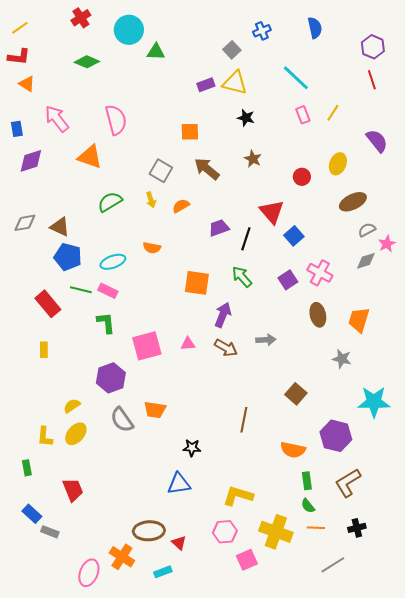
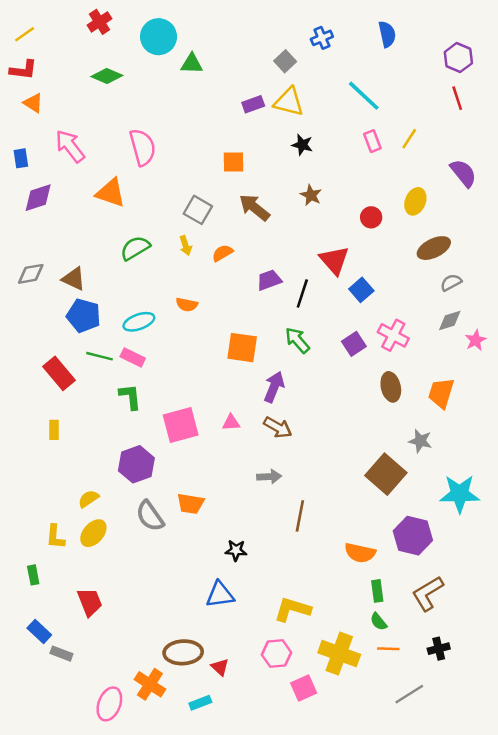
pink star: (387, 244) -> (476, 340), moved
gray arrow: (266, 340) -> (269, 477), moved
brown square: (296, 394) -> (386, 474), moved, size x1.5

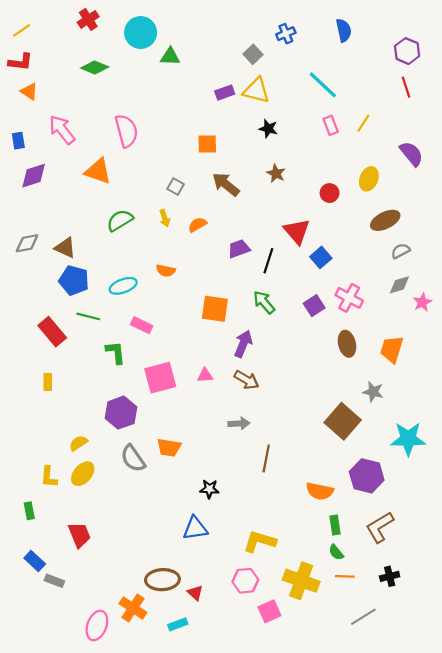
gray square: (198, 210) -> (176, 186), size x0.7
pink rectangle: (133, 357) -> (142, 325), moved

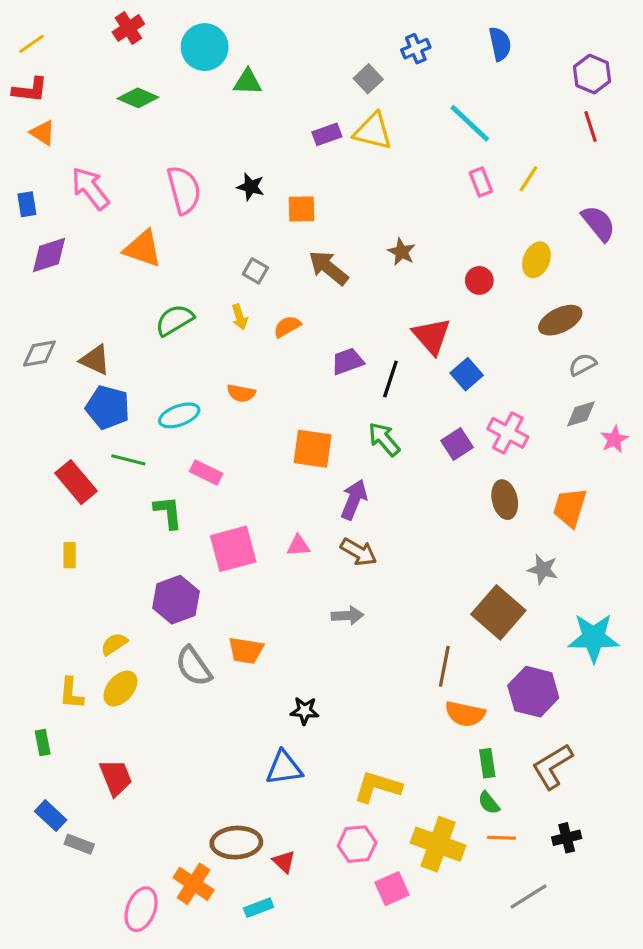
black star: (268, 129) -> (251, 187), moved
brown line: (266, 458) -> (444, 666), moved

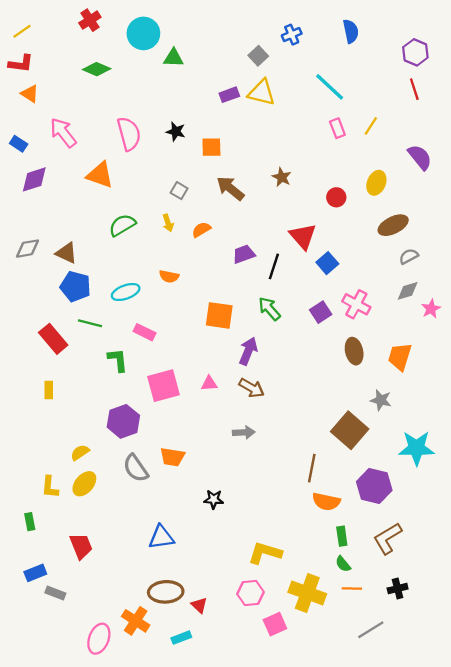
blue rectangle: (27, 204) -> (19, 144), turned -48
blue triangle: (284, 768) -> (161, 537), moved
blue rectangle: (51, 816) -> (35, 573), turned -65

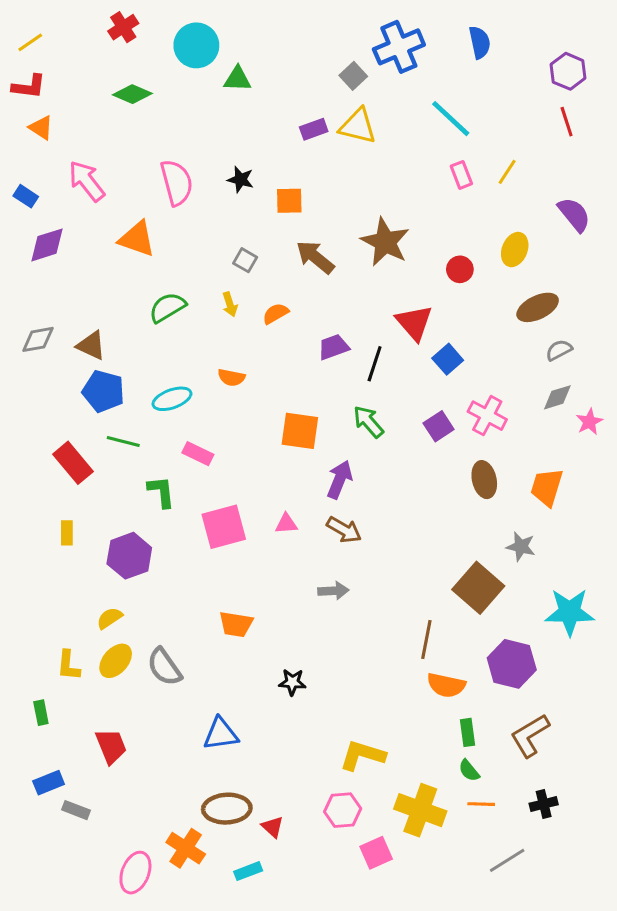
blue cross: (292, 35) -> (399, 47), size x1.8
brown star: (282, 177) -> (385, 242), size x1.8
purple hexagon: (123, 421) -> (129, 556), moved
gray semicircle: (136, 468) -> (164, 667), moved

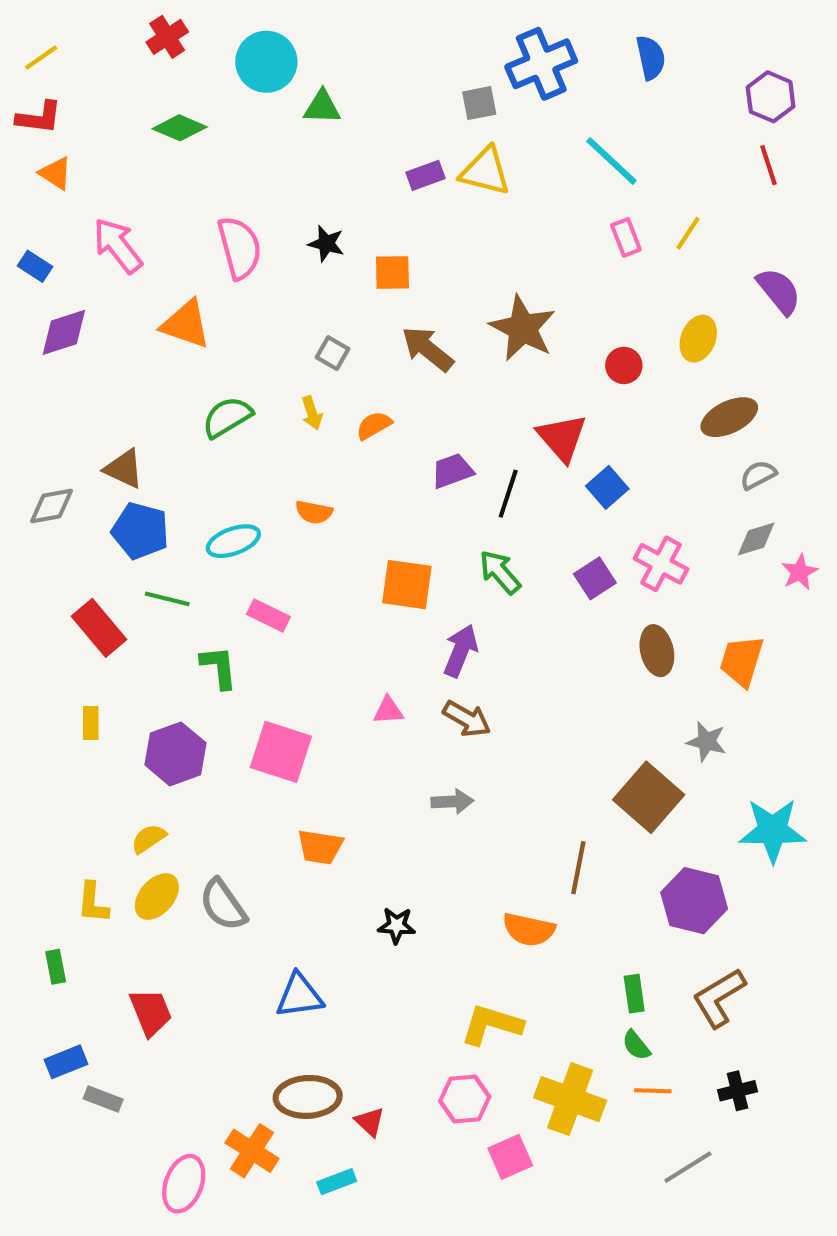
gray square: (353, 76) -> (479, 103), turned 32
gray diamond: (38, 339) -> (51, 506), moved
pink square: (224, 527) -> (281, 752), moved, turned 33
orange semicircle: (446, 685) -> (529, 930), moved

